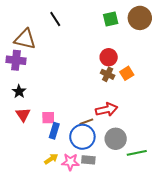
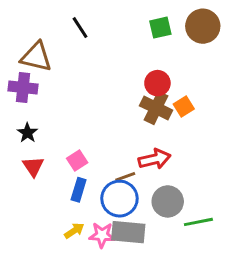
brown cross: (108, 74) -> (156, 108), size x1.5
pink square: (48, 118) -> (77, 161), moved, turned -32
gray rectangle: (88, 160) -> (128, 232), size x1.6

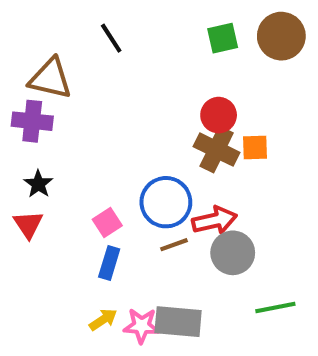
orange square: (184, 106) -> (255, 148), turned 30
red triangle: (33, 166) -> (28, 224), moved
blue circle: (119, 199) -> (166, 202), moved
gray circle: (168, 201) -> (233, 253), moved

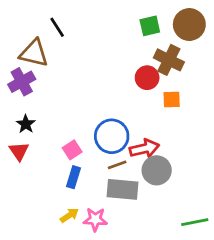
black line: (111, 38) -> (57, 27), moved
purple cross: (32, 121) -> (22, 82), turned -35
brown cross: (217, 150) -> (169, 60), moved
green line: (275, 307) -> (195, 222), moved
gray rectangle: (178, 322) -> (123, 189), moved

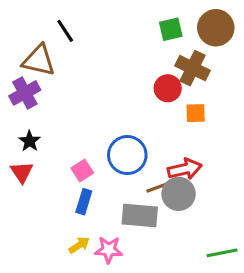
red arrow: (144, 149) -> (185, 169), moved
brown line: (117, 165) -> (157, 188), moved

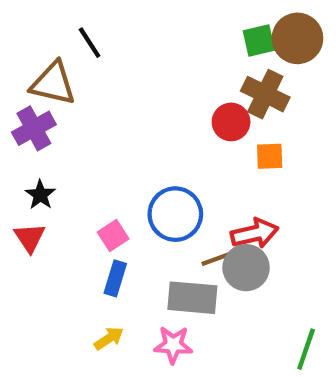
green square: (171, 29) -> (259, 41), moved
pink star: (109, 250) -> (173, 345), moved
green line: (222, 253) -> (306, 349), turned -60

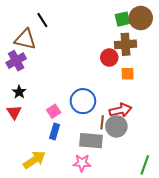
brown cross: (265, 94) -> (126, 44), turned -30
brown line: (216, 259) -> (102, 122), turned -64
yellow arrow: (109, 338) -> (34, 160), moved, size x1.6

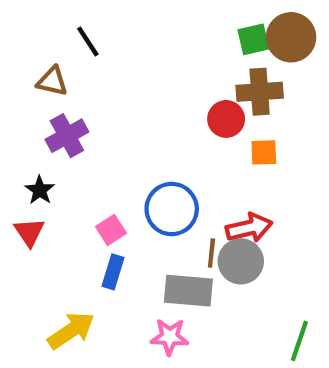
brown triangle: (25, 39) -> (52, 81), size x0.7
purple cross: (16, 61) -> (67, 136), moved

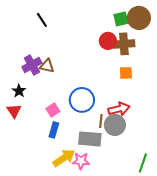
brown triangle: (52, 81) -> (47, 66), moved
red circle: (226, 119) -> (108, 41), moved
yellow arrow: (71, 330) -> (64, 158), moved

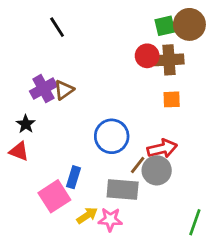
brown triangle: (47, 66) -> (64, 90), turned -49
pink square: (53, 110) -> (54, 196), moved, size x1.6
red triangle: (14, 111) -> (19, 151), turned -35
brown line: (101, 121) -> (138, 165), turned 32
yellow arrow: (64, 158) -> (87, 215), size x0.7

